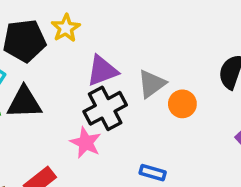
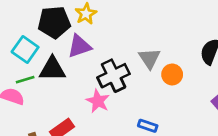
purple triangle: (102, 71) -> (79, 46), moved
gray triangle: (152, 84) -> (149, 58), turned -30

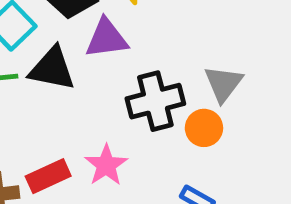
orange circle: (172, 74) -> (204, 128), moved
pink star: (98, 101) -> (106, 165), moved

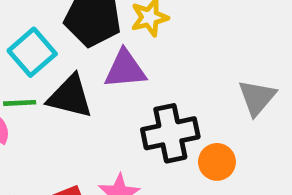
gray triangle: (223, 84) -> (257, 98), moved

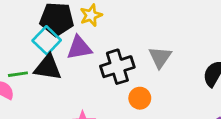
cyan square: (32, 52) -> (47, 40), moved
black cross: (170, 133) -> (117, 67), moved

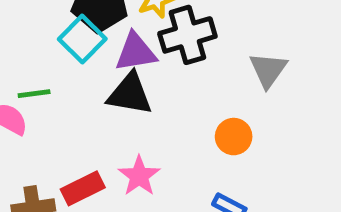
black triangle: (48, 67) -> (130, 94), moved
black cross: (117, 67) -> (187, 35), moved

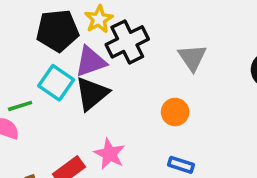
cyan square: (82, 39) -> (56, 83), moved
black triangle: (130, 94) -> (92, 94), turned -39

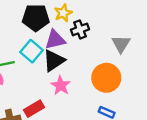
black cross: (127, 42) -> (80, 29), size x0.7
orange circle: (175, 112) -> (106, 78), size x1.6
pink star: (110, 154) -> (61, 86), moved

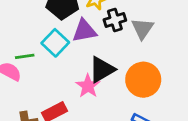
gray triangle: (121, 44) -> (142, 29), moved
black triangle: (54, 61) -> (102, 70), moved

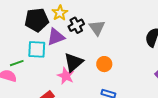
cyan square: (55, 43) -> (37, 49), turned -30
orange circle: (143, 80) -> (104, 64), size x0.6

